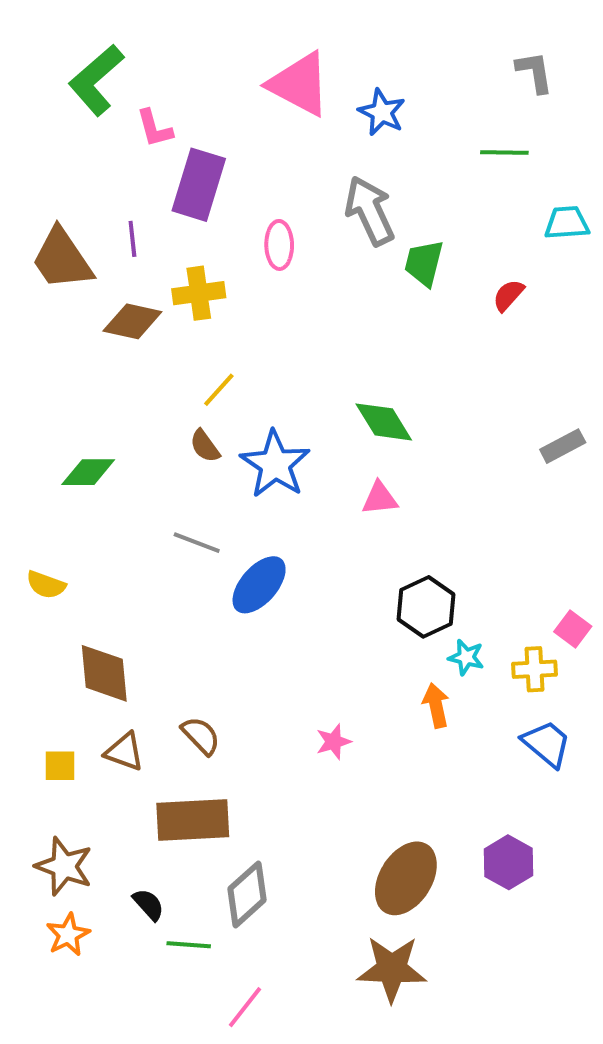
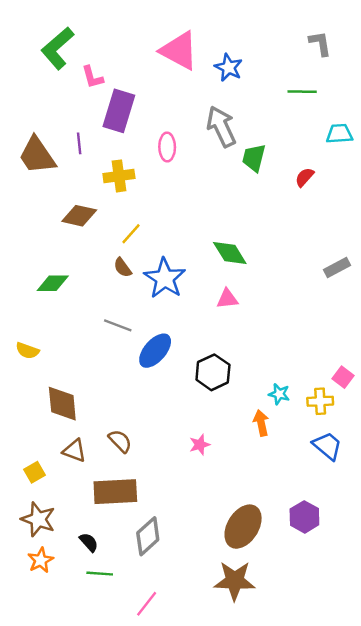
brown diamond: (132, 321) -> (79, 216), moved
black hexagon: (426, 607) -> (213, 372), moved
yellow square: (60, 766) -> (35, 472), moved, turned -30
green line: (189, 945) -> (100, 574), moved

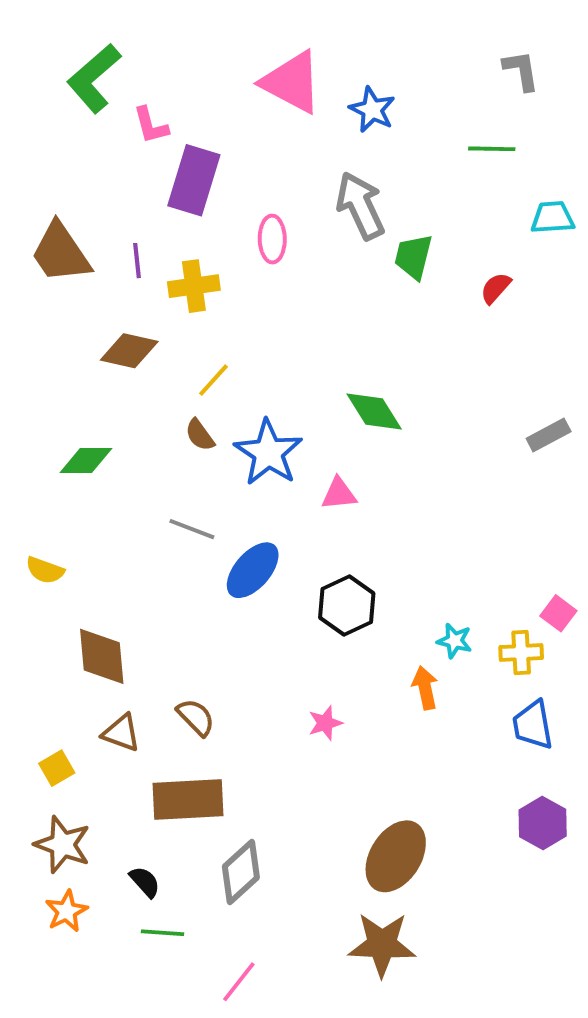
purple line: (79, 143) -> (137, 261), moved
pink triangle: (227, 299) -> (339, 494), moved
blue trapezoid: (327, 446) -> (533, 725), turned -140
purple hexagon: (304, 517) -> (543, 823), moved

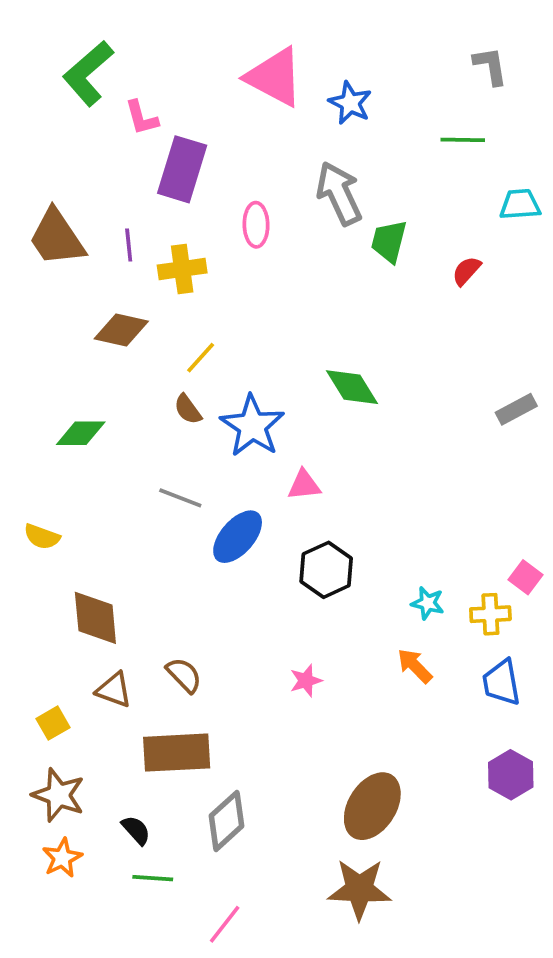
pink triangle: (339, 494) -> (304, 485), moved
orange arrow: (425, 688) -> (415, 666), moved, turned -33

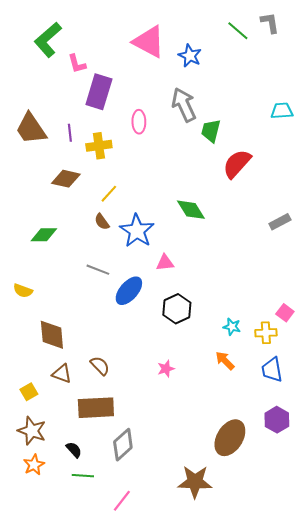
gray L-shape: (490, 66) -> (270, 23), moved
green line: (463, 140) -> (238, 31), moved, turned 40
red semicircle: (466, 271) -> (237, 164), moved, size x1.8
brown ellipse: (372, 806) -> (230, 438), moved

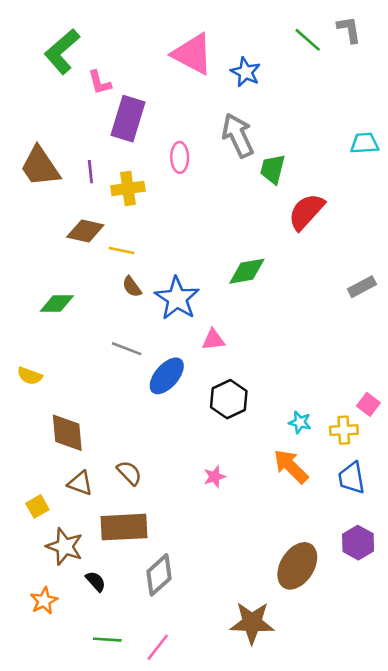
yellow line: (109, 194) -> (121, 250), moved, turned 60
green diamond: (191, 210) -> (247, 271), turned -68
orange arrow: (225, 361) -> (291, 466), size x1.4
brown star: (32, 431) -> (65, 546), moved
green line: (83, 476) -> (107, 640), moved

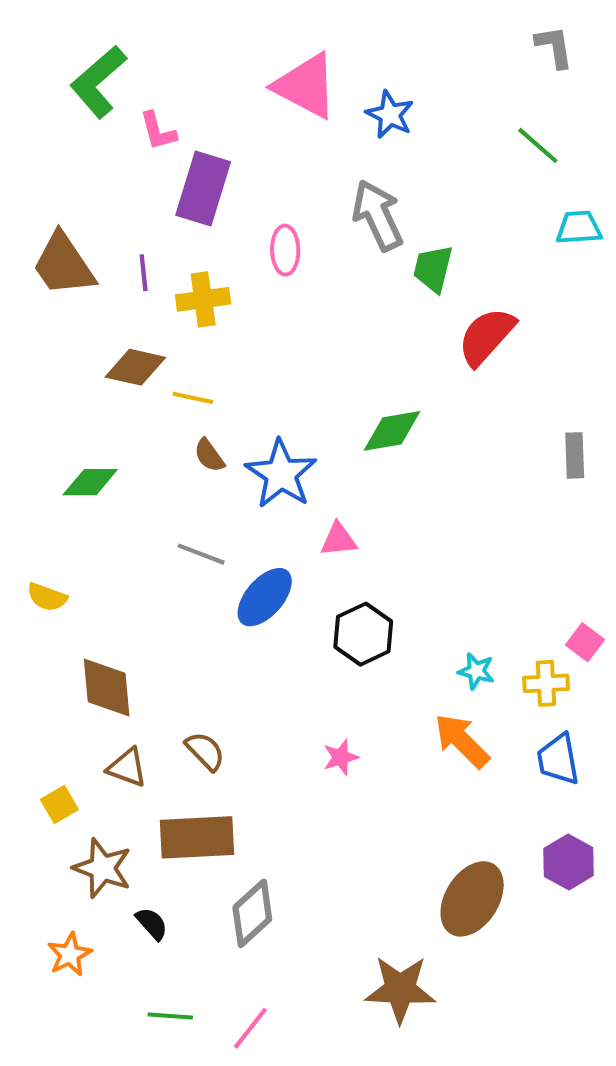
green line: (308, 40) -> (538, 145), moved
gray rectangle: (362, 287) -> (575, 455), turned -64

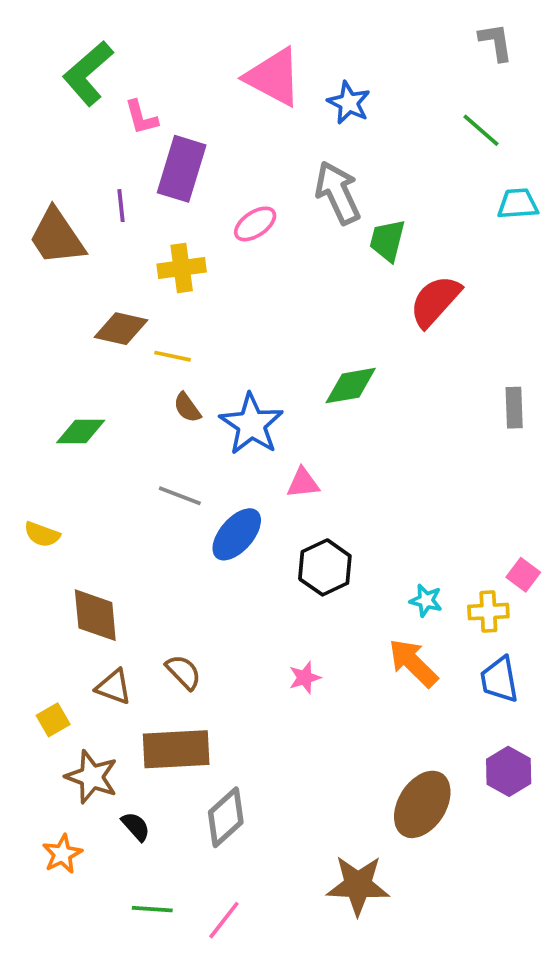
pink ellipse: (285, 250) -> (255, 224), turned 57
purple line: (144, 273) -> (121, 206), moved

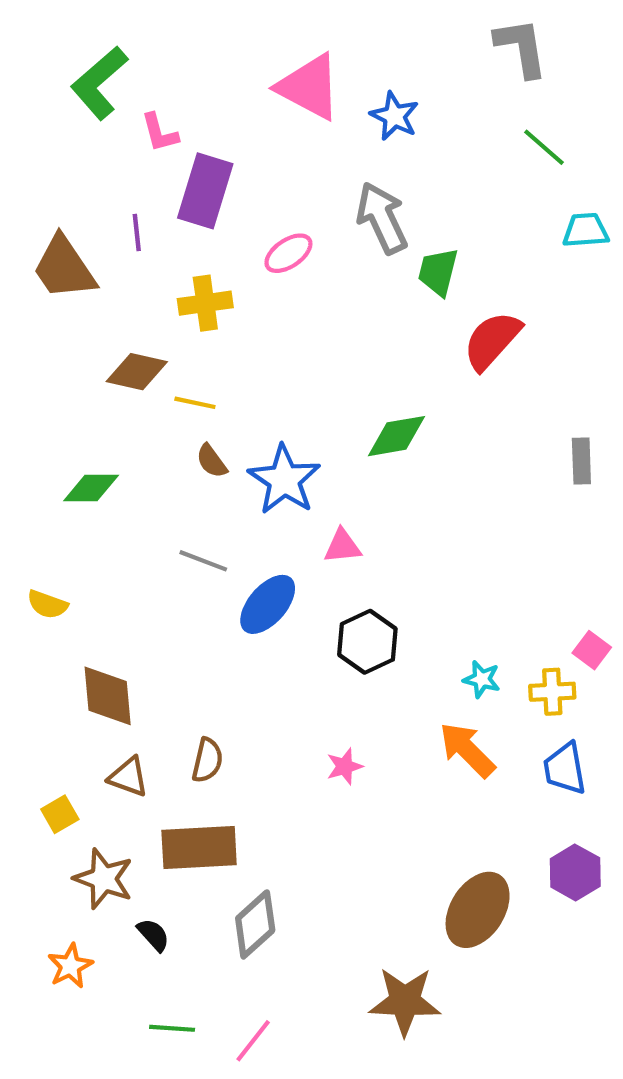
gray L-shape: (496, 42) -> (521, 47), moved, size x1.4
brown semicircle: (183, 672) -> (207, 760), turned 57

